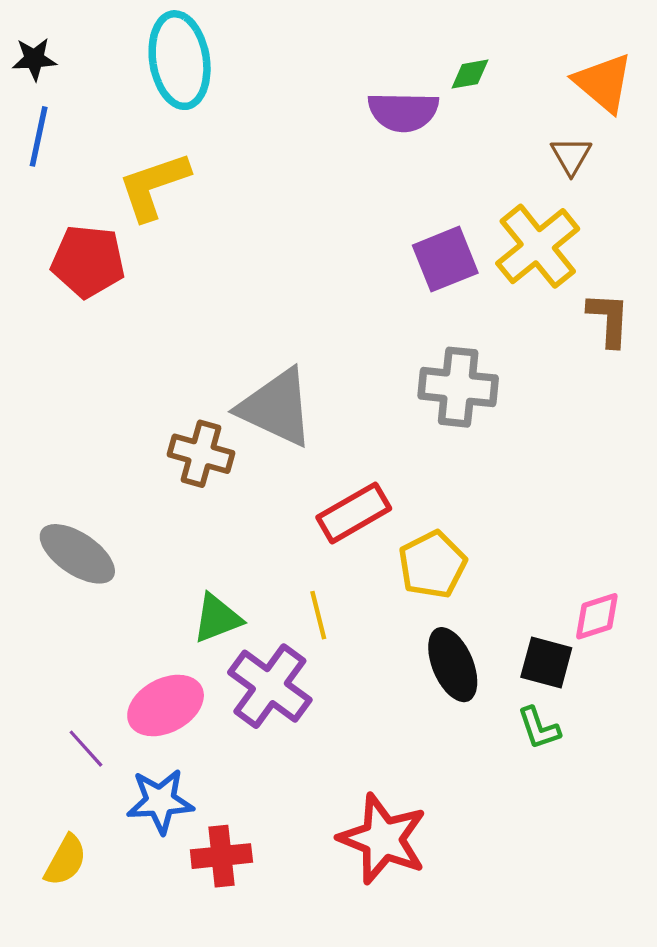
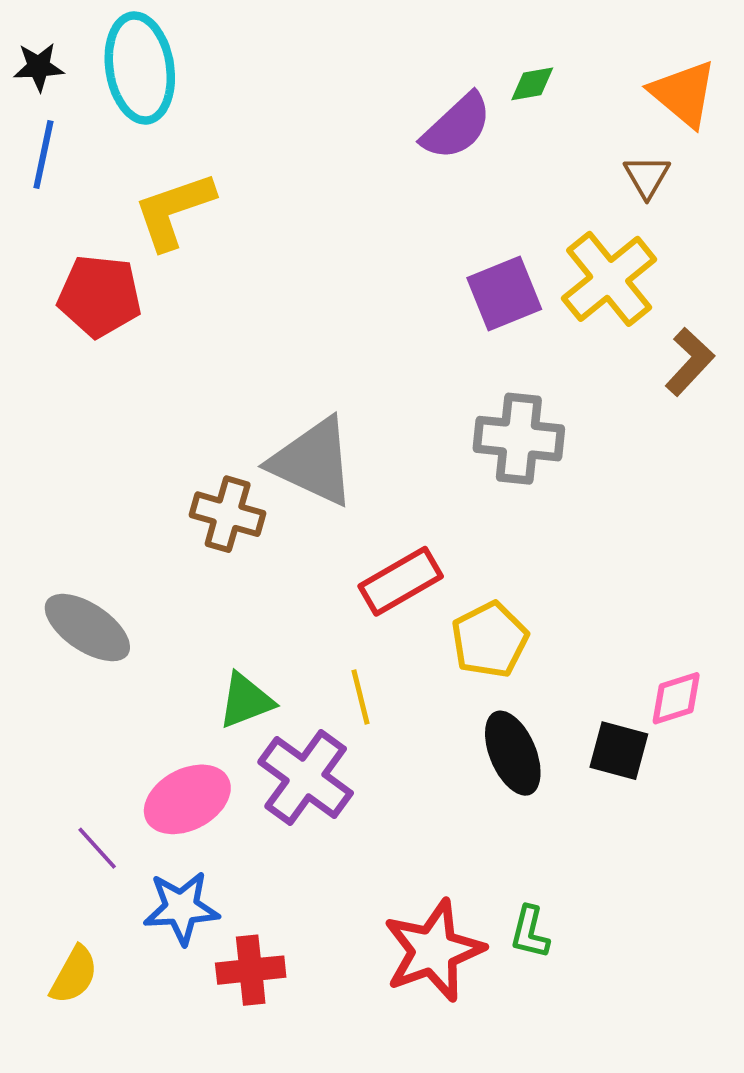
cyan ellipse: (180, 60) -> (140, 68), moved
purple semicircle: (403, 112) -> (457, 127), turned -44
brown L-shape: (609, 319) -> (690, 362), turned 40
green L-shape: (539, 728) -> (530, 932), moved, turned 33
red star: (383, 839) -> (434, 951), turned 30

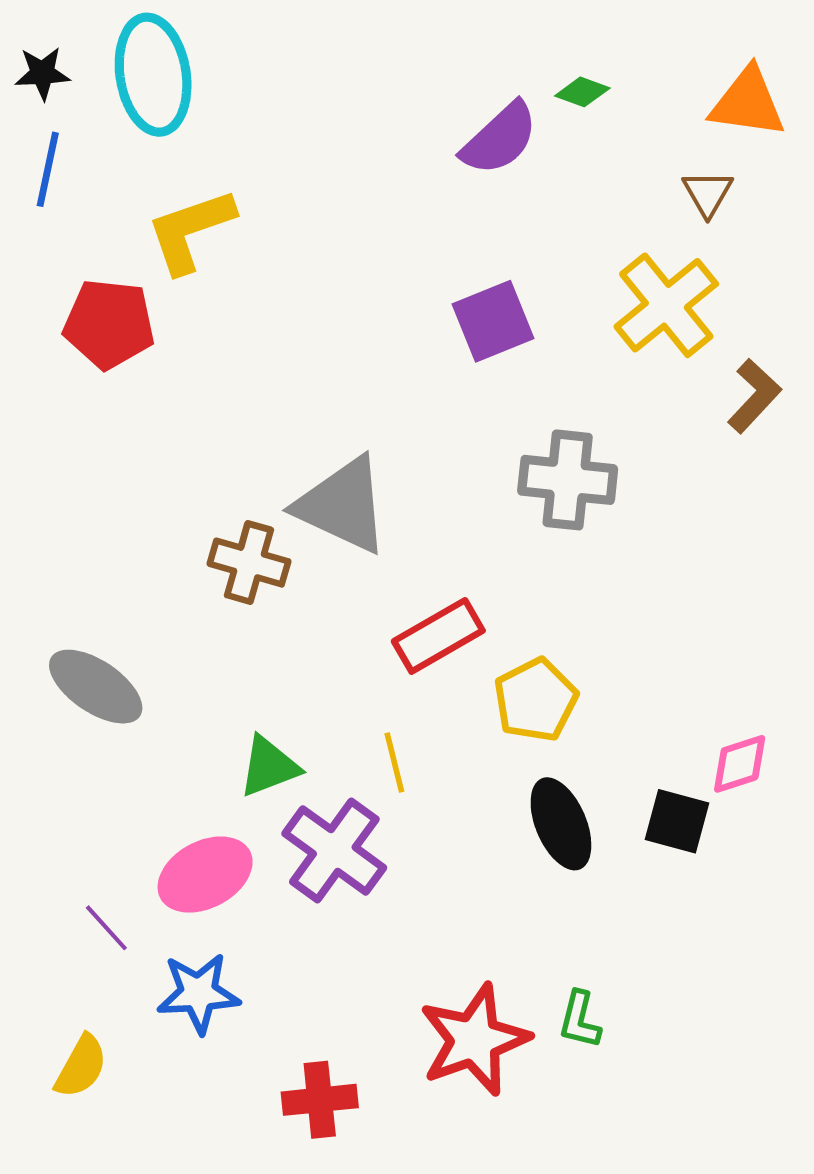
green diamond: (532, 84) -> (582, 92), turned 30
orange triangle: (683, 94) -> (748, 103), turned -32
purple square: (504, 294) -> (493, 321), moved
red cross: (251, 970) -> (320, 1100), moved

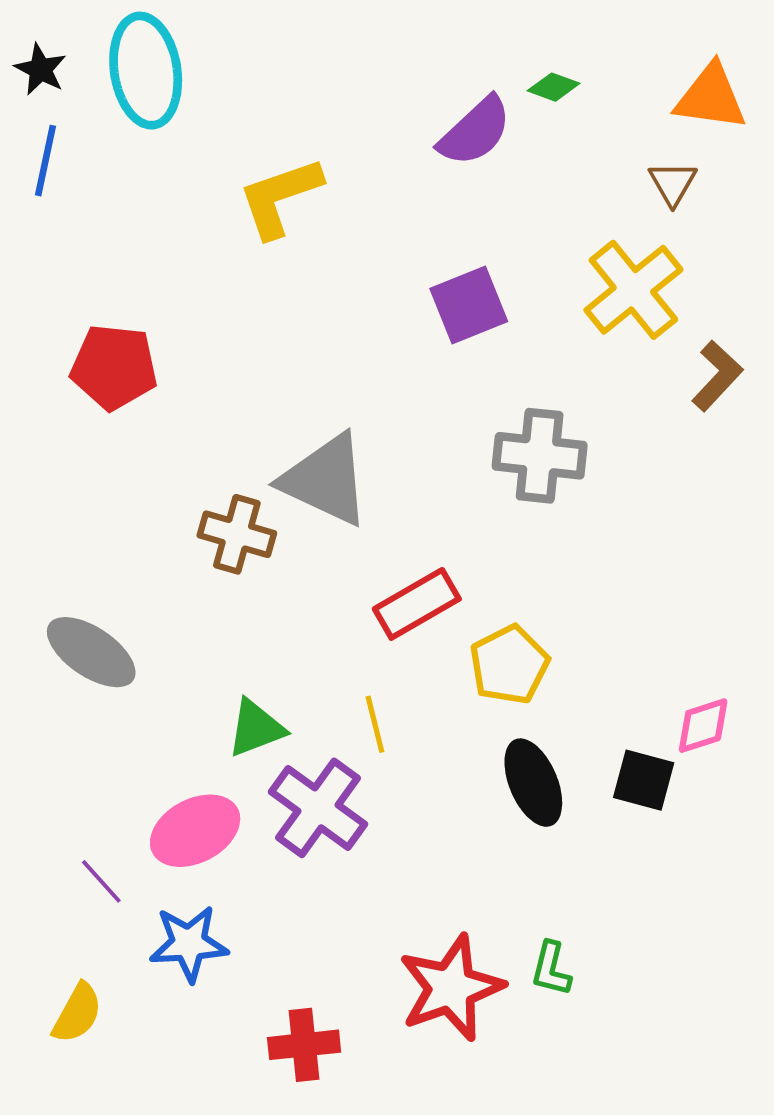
black star: (42, 73) -> (41, 69), turned 30
yellow L-shape: (190, 231) -> (280, 197), moved
red pentagon: (109, 324) -> (114, 367), moved

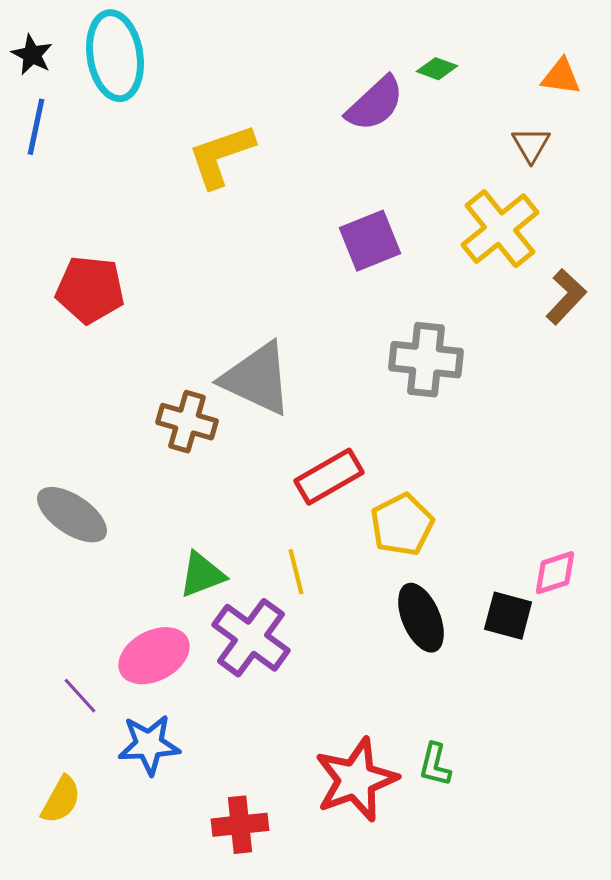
orange triangle: (711, 97) -> (561, 77), size x0.7

